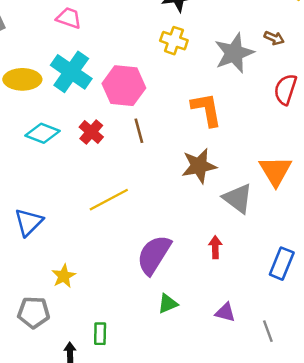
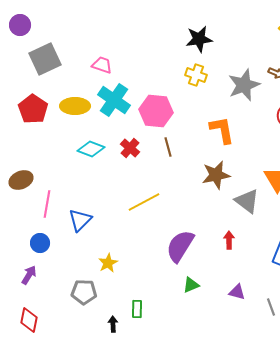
pink trapezoid: (69, 18) -> (102, 65), moved

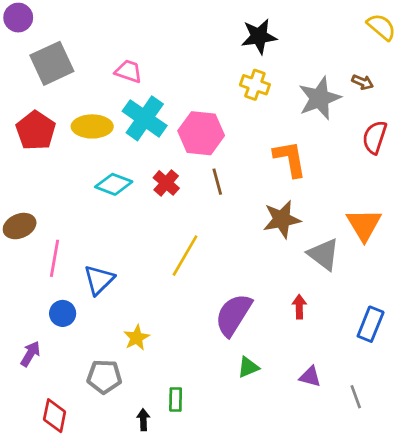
yellow line: (144, 202) -> (185, 256), turned -32
blue circle: (40, 243) -> (63, 313), moved
red diamond: (29, 320) -> (55, 416), moved

